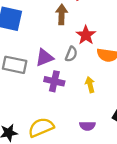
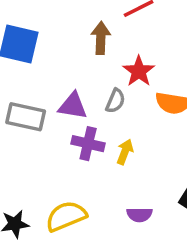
purple triangle: (44, 58) -> (73, 106), turned 30
yellow arrow: (90, 85) -> (125, 152), moved, turned 35

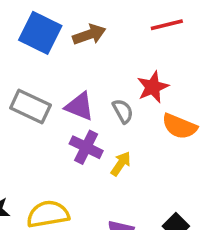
brown arrow: (101, 38) -> (89, 35), moved, turned 56
gray semicircle: (115, 101) -> (123, 111), turned -65

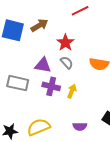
red star: (153, 87) -> (65, 43), moved
gray rectangle: (30, 107) -> (18, 83), moved

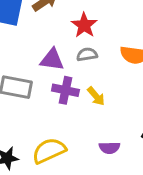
gray semicircle: (67, 63) -> (87, 54), turned -56
yellow arrow: (72, 91) -> (96, 96), turned 120

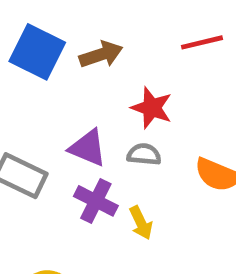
red star: (84, 25) -> (152, 108), turned -30

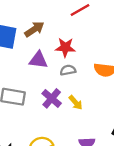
purple triangle: (88, 148) -> (38, 60), moved
purple cross: (96, 201) -> (52, 98), turned 30

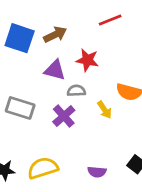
gray semicircle: (68, 70) -> (76, 91), moved
yellow arrow: (76, 103) -> (105, 110), moved

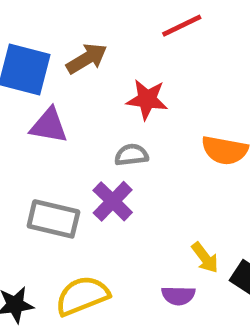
purple triangle: (55, 70) -> (49, 126), moved
gray rectangle: (20, 108) -> (53, 219), moved
yellow arrow: (105, 110) -> (205, 258), moved

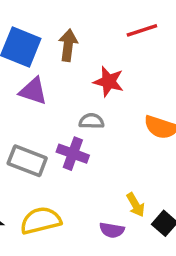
brown arrow: (87, 59) -> (68, 45), turned -60
purple cross: (113, 201) -> (73, 154), turned -32

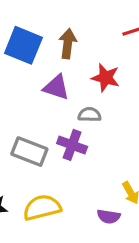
purple triangle: (33, 91) -> (56, 87), moved

